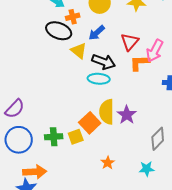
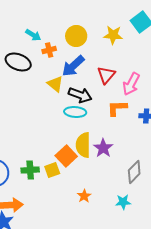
black ellipse: (59, 31) -> (18, 62), moved
blue arrow: (97, 33) -> (73, 66), size x1.4
orange L-shape: (140, 63) -> (117, 108), moved

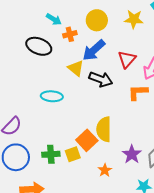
cyan ellipse: (75, 112) -> (52, 96), moved
purple star: (103, 148) -> (132, 154), moved
orange star: (84, 196) -> (105, 170), moved

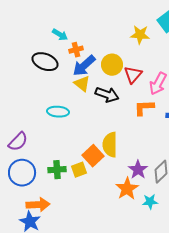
yellow circle: (97, 20) -> (112, 65), moved
blue arrow: (94, 50) -> (84, 66), moved
orange star: (105, 170) -> (127, 189), moved, size x1.6

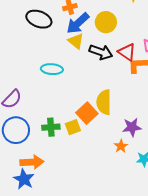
red triangle: (133, 75) -> (127, 52), moved, turned -36
purple star: (138, 170) -> (132, 127), turned 30
orange star: (127, 189) -> (121, 146), size x0.6

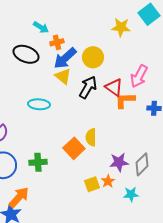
black arrow: (101, 52) -> (88, 87), turned -80
yellow semicircle: (104, 102) -> (91, 137), size x0.7
yellow square: (73, 127) -> (92, 184), moved
orange arrow: (32, 162) -> (19, 197), turned -45

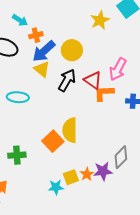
yellow star: (121, 27) -> (100, 20), turned -30
yellow semicircle: (91, 137) -> (70, 130), size x1.4
purple star: (119, 162) -> (103, 171), moved
cyan star: (131, 194) -> (56, 187), moved

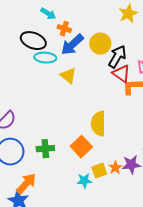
orange cross: (36, 35) -> (64, 29), turned 32
yellow triangle: (42, 69) -> (68, 76), moved
black arrow: (67, 80) -> (117, 57), moved
cyan ellipse: (18, 97) -> (45, 58), moved
orange square: (53, 141) -> (81, 147), moved

